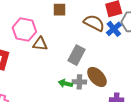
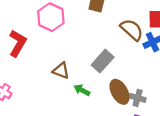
brown triangle: (40, 44) -> (61, 71), moved
gray cross: (79, 82) -> (138, 98), moved

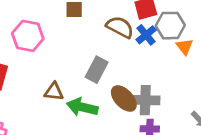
green arrow: (82, 90) -> (82, 107), size x1.6
gray cross: (138, 98) -> (145, 100), size x1.5

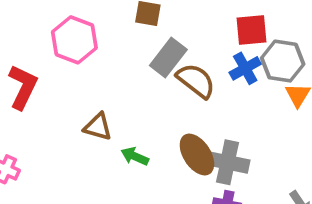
brown semicircle: (120, 27) -> (196, 81), moved
gray rectangle: (97, 70) -> (168, 58), moved
green arrow: (82, 107) -> (135, 156), size x0.6

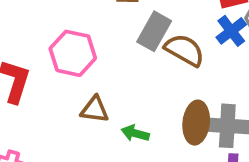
pink hexagon: (74, 40) -> (73, 53), moved
brown ellipse: (197, 155) -> (196, 123), turned 48

